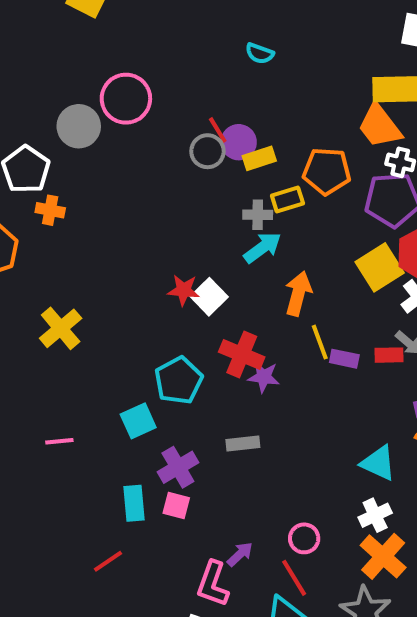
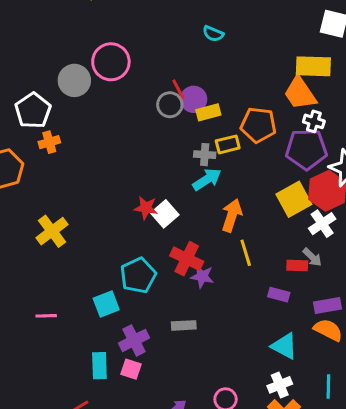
orange cross: (50, 210) -> (49, 142), turned -30
purple rectangle: (344, 359) -> (279, 295), moved

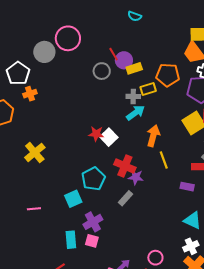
gray circle: (170, 105) -> (102, 71), moved
gray rectangle: (184, 325) -> (126, 198), moved, turned -42

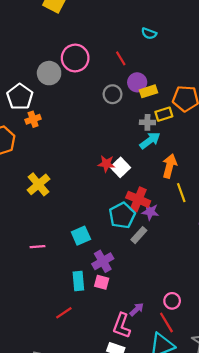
red line: (114, 54) -> (121, 58), moved
cyan pentagon: (93, 179) -> (122, 215), moved

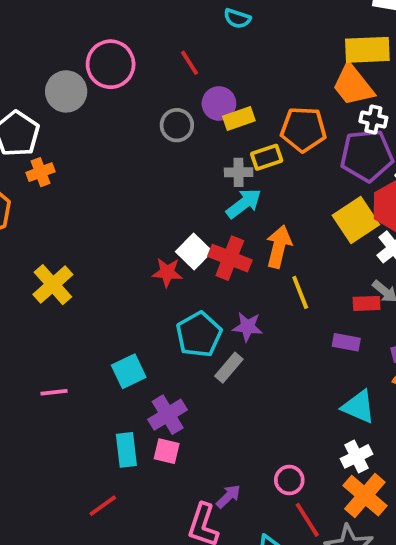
red star: (106, 164) -> (167, 272), moved
red cross: (138, 199) -> (230, 258), moved
red line: (166, 323) -> (307, 520), moved

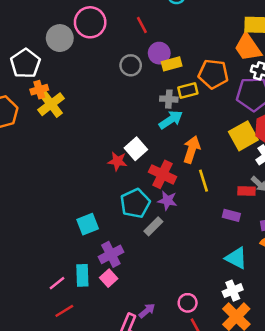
red cross: (230, 258) -> (162, 174), moved
yellow cross: (53, 285) -> (51, 104), moved
pink line: (54, 392) -> (57, 283), moved, turned -36
pink square: (167, 451) -> (109, 278), turned 30

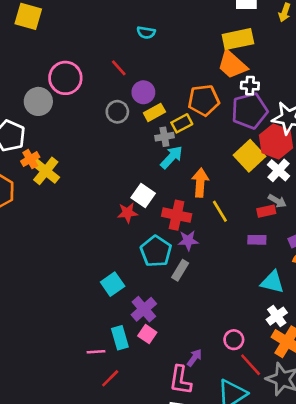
yellow rectangle: (172, 64) -> (154, 112), moved
pink line: (57, 283) -> (96, 352), turned 48

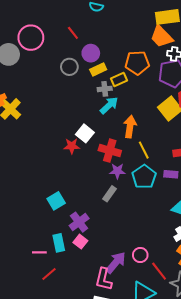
cyan pentagon: (156, 251) -> (144, 177), moved
pink circle: (234, 340) -> (140, 255), moved
purple arrow: (194, 358) -> (116, 263), size x1.6

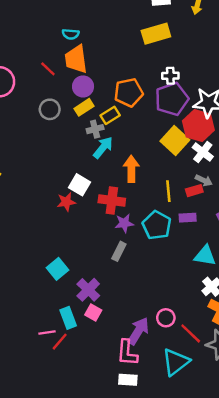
orange trapezoid: (162, 37) -> (76, 59), moved, turned 45
purple circle: (91, 53) -> (83, 86), moved
yellow line: (144, 150) -> (168, 191), moved, turned 30
red line: (49, 274) -> (60, 342), moved

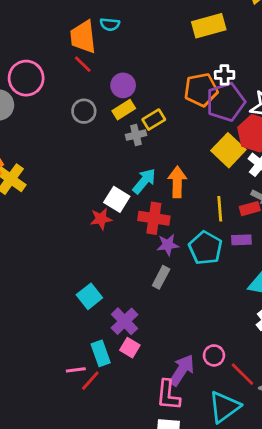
orange trapezoid: (76, 59) -> (83, 37), moved
orange pentagon: (129, 93) -> (201, 90), moved
cyan arrow: (103, 148) -> (144, 181), moved

